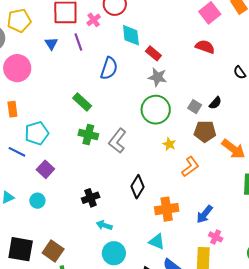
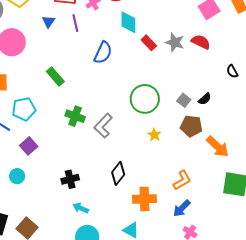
gray star: (158, 77) -> (175, 42), moved
green rectangle: (82, 102) -> (55, 76), moved
orange L-shape: (190, 167) -> (182, 180), moved

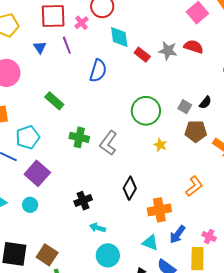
purple square: (29, 146) -> (37, 173), size x1.4
blue arrow: (182, 208) -> (177, 234), moved

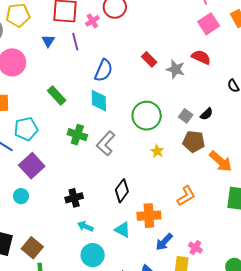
cyan diamond: (119, 37) -> (99, 101), moved
gray star: (168, 51) -> (176, 69), moved
cyan triangle: (150, 243) -> (123, 230), moved

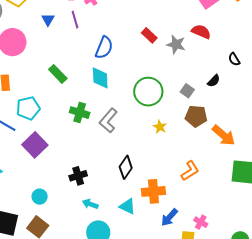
black semicircle: (207, 114) -> (214, 81), moved
cyan circle: (21, 196) -> (40, 197), moved

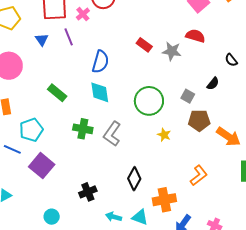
cyan arrow: (90, 204) -> (114, 217), moved

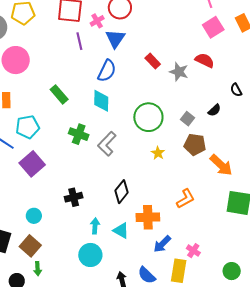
blue triangle: (42, 40) -> (115, 39), moved, size x1.5
cyan arrow: (114, 217) -> (95, 226), turned 70

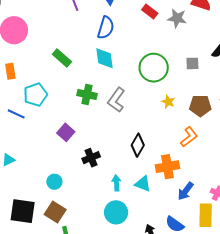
gray square: (187, 119) -> (192, 63), turned -32
brown pentagon: (195, 145) -> (200, 106), moved
purple square: (32, 164) -> (66, 132), moved, size x0.7
orange L-shape: (186, 199) -> (189, 137), moved

